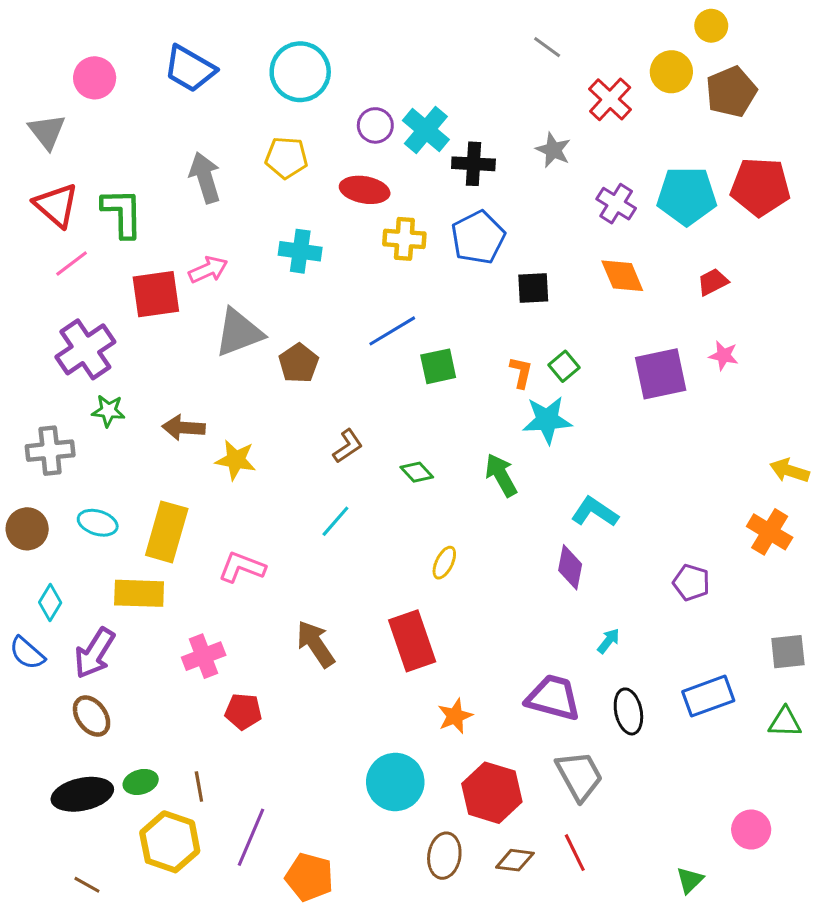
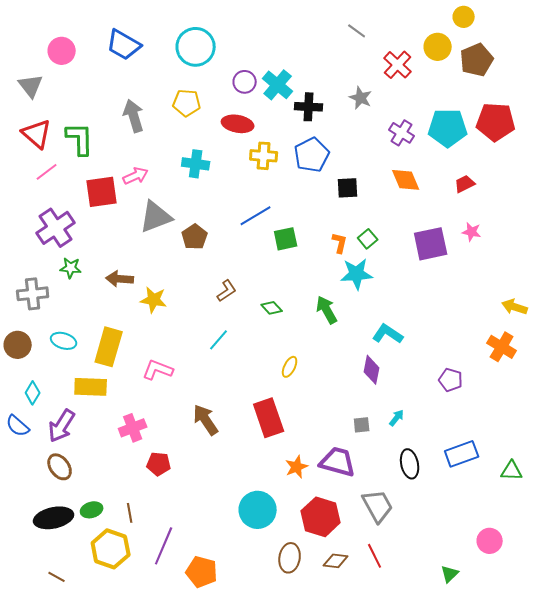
gray square: (788, 652) -> (362, 425), moved, size x0.7
purple trapezoid: (553, 698) -> (338, 462), moved

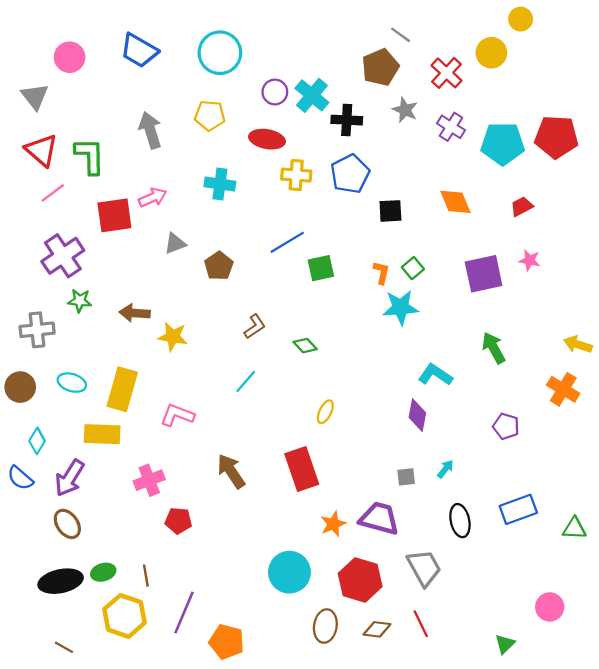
brown pentagon: (477, 60) -> (380, 67), moved
purple cross: (402, 133) -> (451, 127), moved
gray triangle: (156, 217) -> (175, 243), size x0.6
green arrow: (327, 310) -> (494, 348), moved

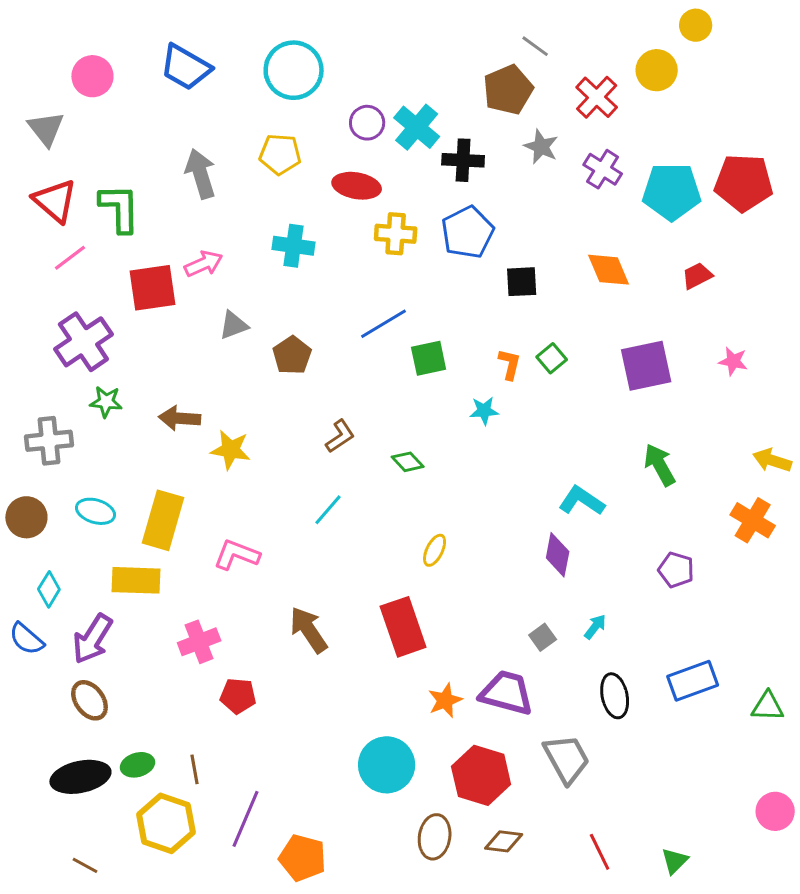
pink star: (530, 260) -> (733, 361), moved
cyan star: (401, 307) -> (484, 411), moved, size x0.6
gray square: (406, 477) -> (543, 637), turned -30
pink circle: (550, 607) -> (775, 811), moved
red line: (421, 624) -> (600, 852), moved

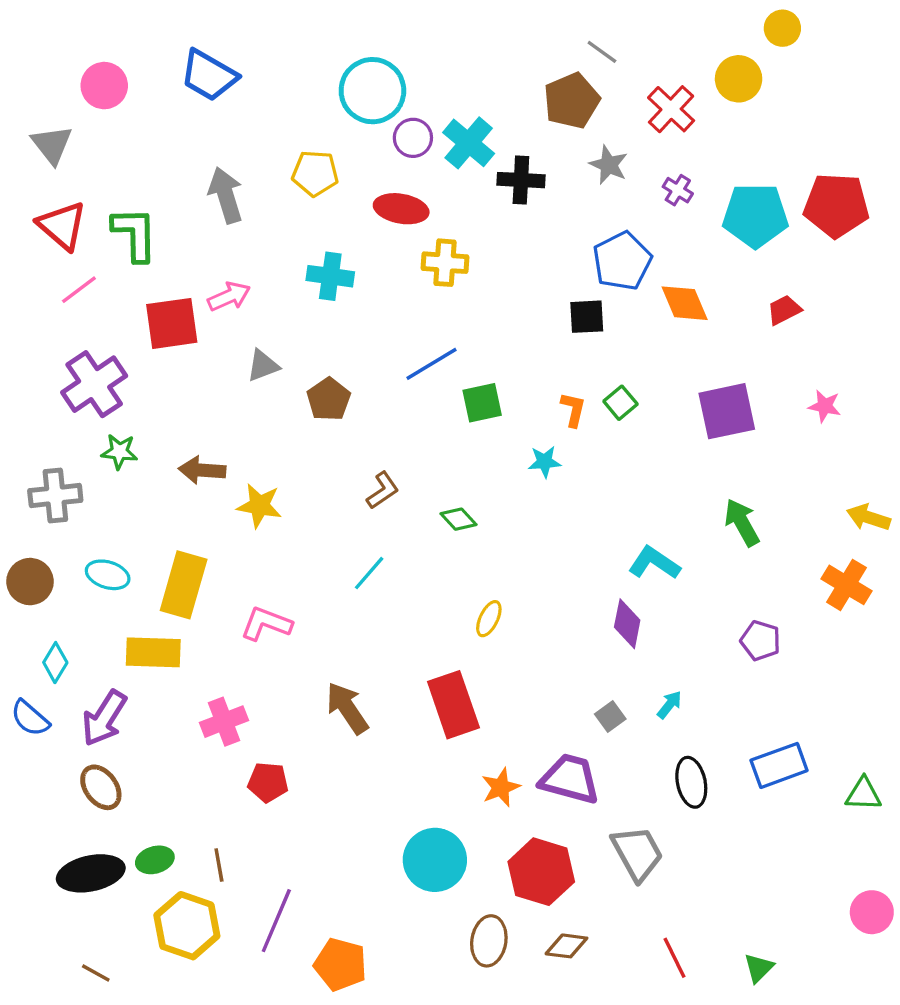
cyan circle: (294, 70) -> (372, 91), moved
purple cross: (603, 169) -> (678, 190), size x0.7
blue pentagon: (468, 232) -> (622, 261), moved

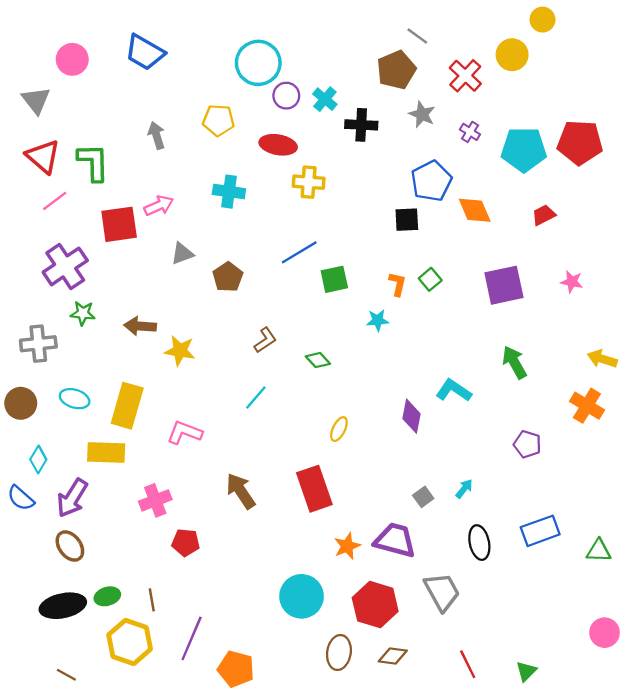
cyan cross: (469, 143) -> (325, 99), size x0.7
gray arrow: (226, 195) -> (156, 135), size x0.7
purple diamond: (627, 624) -> (411, 416), moved

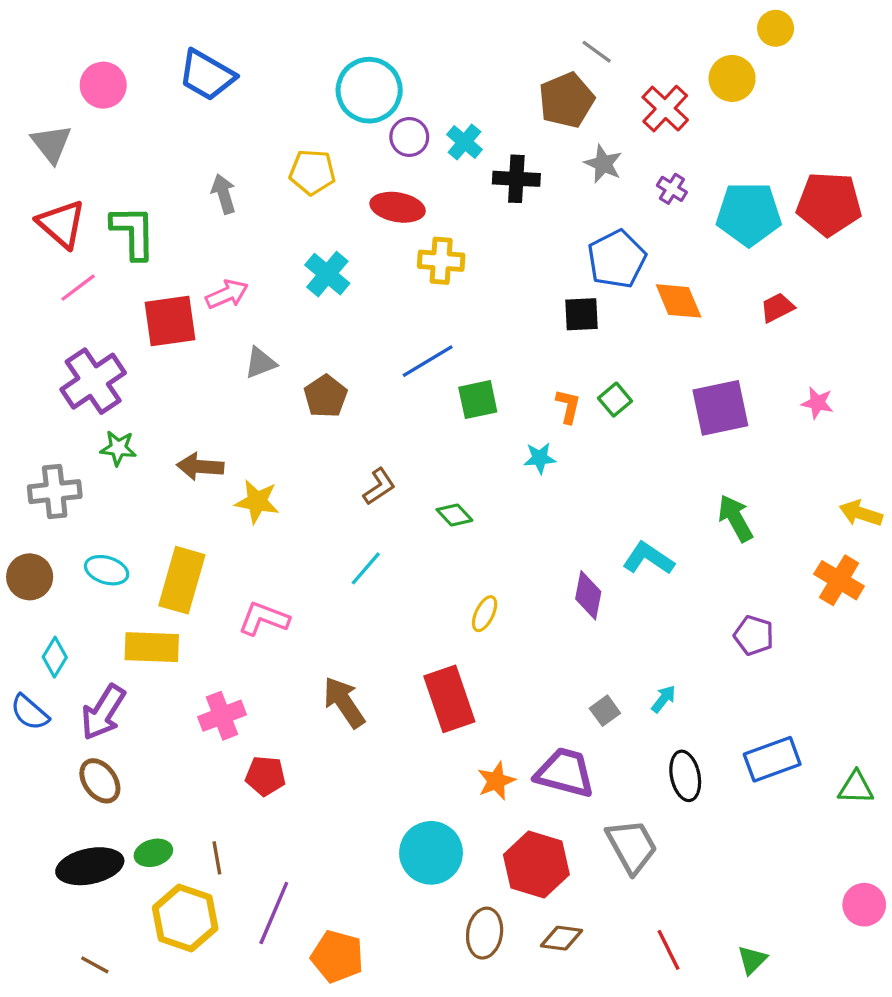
cyan cross: (229, 192) -> (327, 274), turned 32

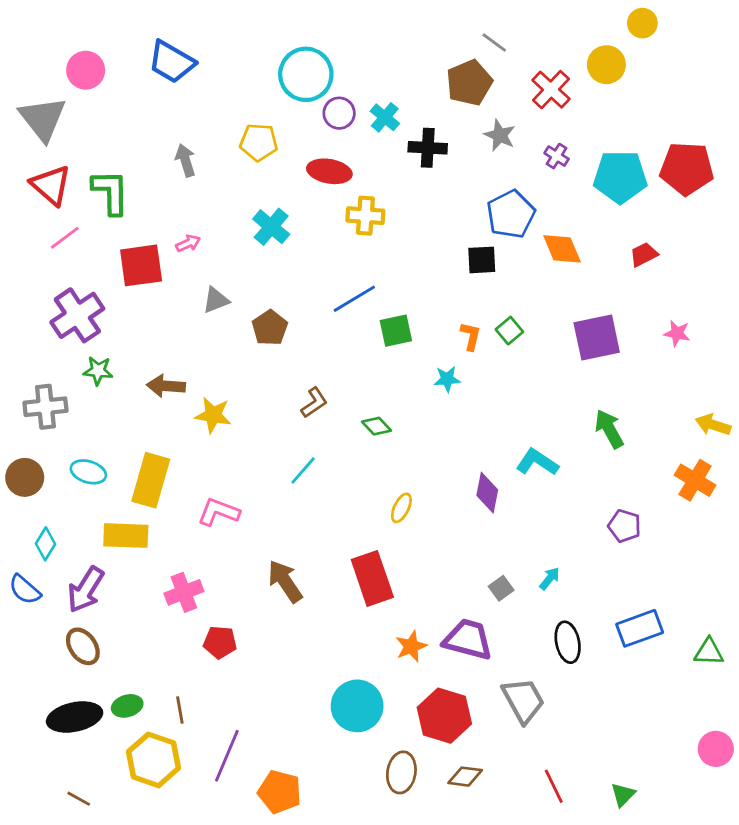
gray triangle: (51, 144) -> (43, 119), size x1.4
pink arrow: (227, 294) -> (188, 243), size x0.7

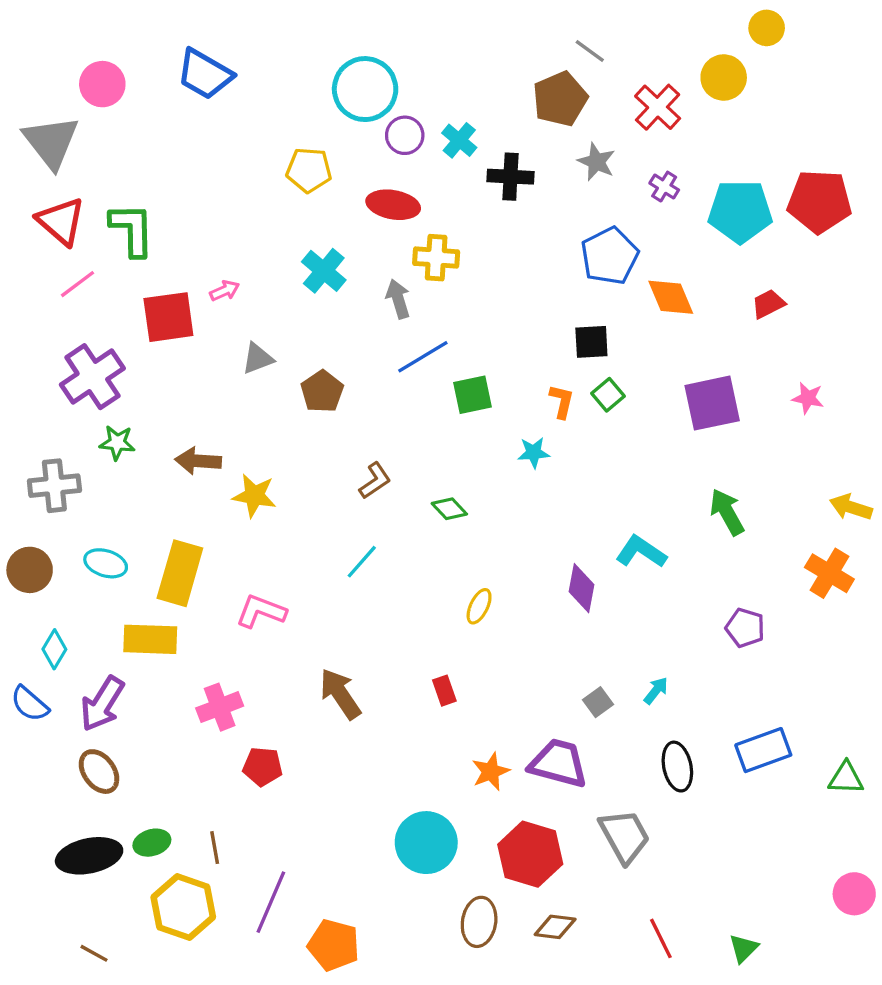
gray arrow: (185, 160) -> (398, 299), moved
black square: (482, 260) -> (591, 342), moved
red rectangle: (372, 578) -> (444, 691), size x0.5

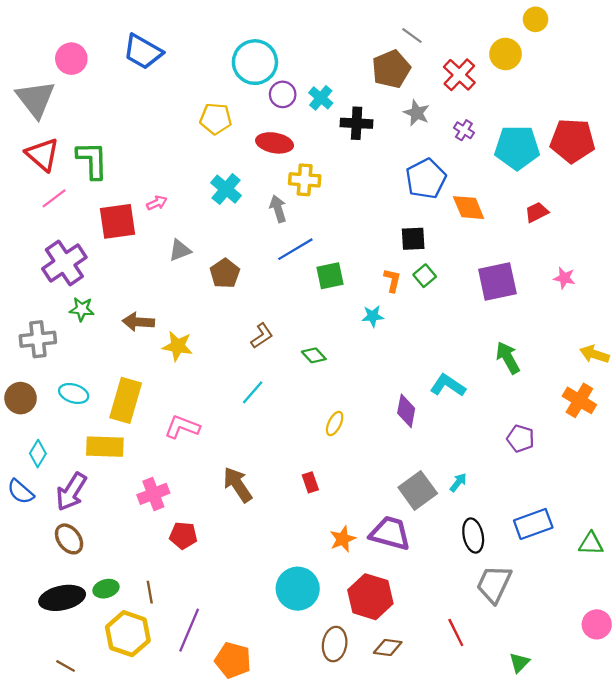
gray square: (598, 702) -> (418, 490), size x1.8
gray trapezoid: (624, 836) -> (494, 584), moved, turned -126
red line: (661, 938) -> (456, 633), moved

